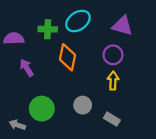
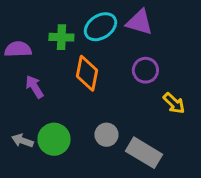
purple triangle: (122, 26) -> (139, 22), moved
yellow arrow: (113, 81) -> (174, 103), moved, turned 132
gray rectangle: (112, 119) -> (144, 153), size x1.6
gray arrow: (17, 125) -> (23, 141), moved

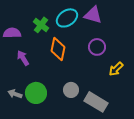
green cross: (61, 37) -> (41, 25), turned 35
yellow arrow: (174, 103) -> (116, 69), turned 91

